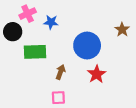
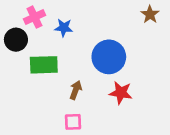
brown star: (122, 30) -> (150, 14), moved
red star: (97, 74) -> (121, 93), turned -30

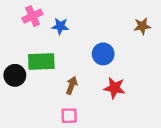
brown star: (150, 14) -> (142, 26), moved, turned 30
black circle: (16, 40) -> (15, 75), moved
blue circle: (109, 57) -> (103, 54), size x0.7

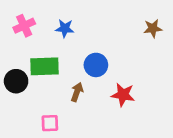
pink cross: (33, 16) -> (24, 26), moved
blue circle: (103, 54) -> (96, 65), moved
pink square: (69, 116) -> (50, 123), moved

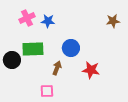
pink cross: (24, 26) -> (27, 18), moved
pink square: (50, 123) -> (47, 91), moved

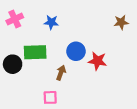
pink cross: (27, 18) -> (15, 19), moved
red star: (91, 70) -> (97, 61), moved

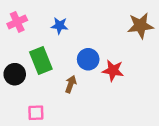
brown star: (121, 22) -> (140, 26), size x1.5
green rectangle: (35, 52) -> (41, 61), turned 70
pink square: (50, 97) -> (36, 113), moved

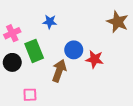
pink cross: (17, 22) -> (12, 33), moved
brown star: (140, 26) -> (118, 22), turned 30
brown arrow: (71, 84) -> (59, 71), size x1.5

